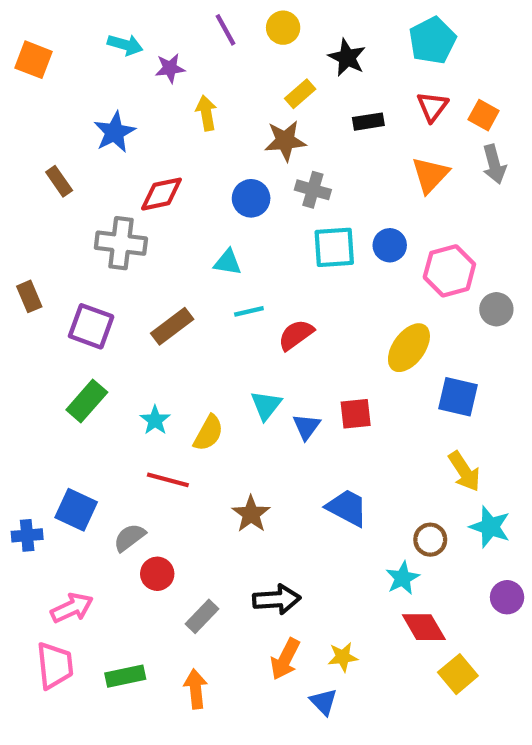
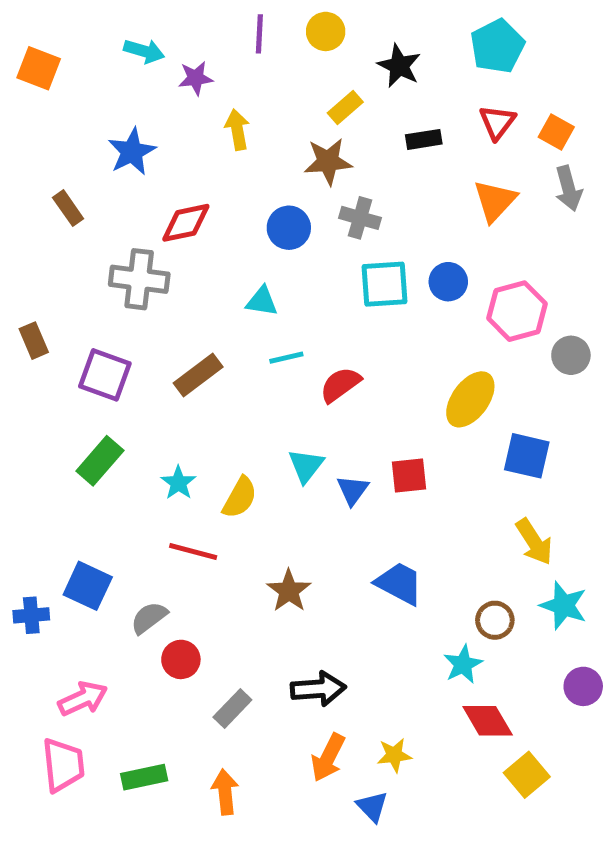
purple line: (225, 30) -> (259, 34), turned 32

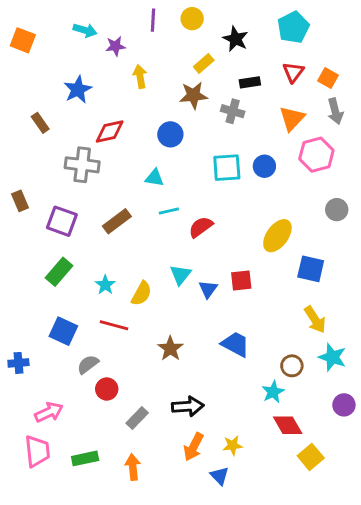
gray cross: (360, 218) -> (233, 111), moved
pink hexagon: (517, 311) -> (316, 155), moved
blue square: (88, 586) -> (63, 331), moved

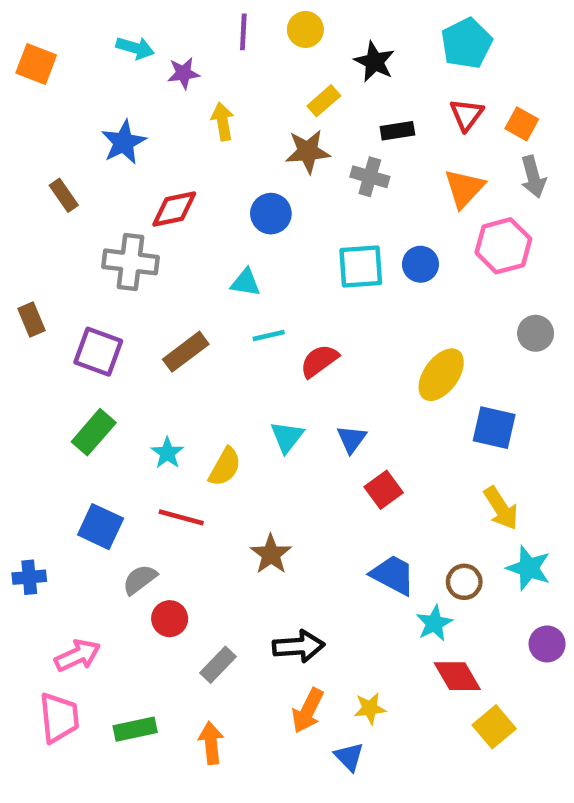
red square: (241, 280) -> (384, 490), moved, turned -30
blue triangle: (208, 289) -> (351, 439), moved
blue trapezoid: (235, 344) -> (393, 575), moved

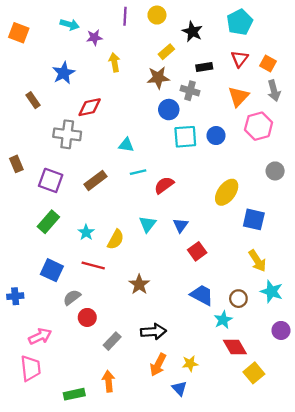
blue circle: (271, 214) -> (169, 110), moved
green rectangle: (135, 729) -> (74, 394), moved

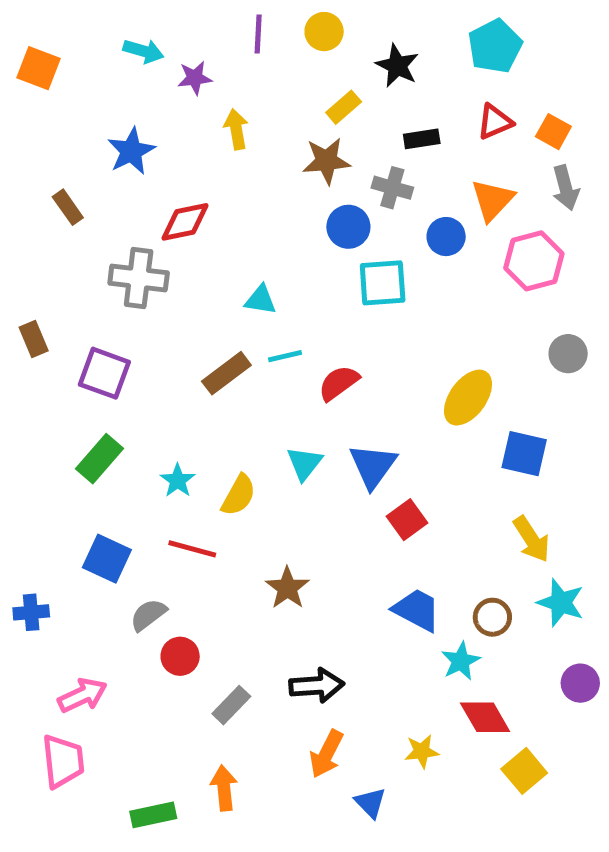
red triangle: (240, 59) -> (495, 122), turned 30
blue circle: (216, 136) -> (446, 237), moved
brown rectangle: (96, 180) -> (226, 373), moved
blue triangle: (181, 225) -> (373, 466), size x1.5
yellow star: (190, 364) -> (422, 751), moved

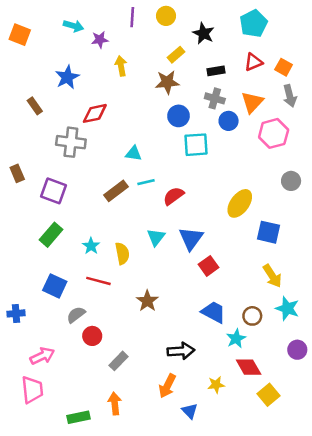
gray cross: (392, 188) -> (215, 98), moved
yellow semicircle: (239, 495) -> (122, 253), turned -40
black arrow: (317, 686) -> (181, 351), moved

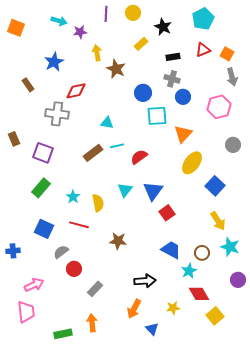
brown star: (167, 82) -> (116, 69), moved, turned 30
orange triangle: (252, 102) -> (183, 134), moved
blue square: (269, 232) -> (215, 186), turned 30
brown star: (147, 301) -> (118, 241), turned -30

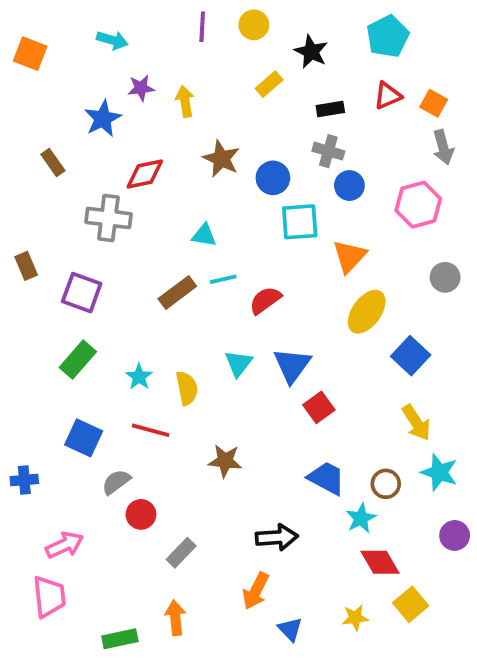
purple star: (80, 32) -> (141, 88), moved
brown star: (116, 69) -> (221, 159), moved
yellow star: (173, 308) -> (355, 618), moved

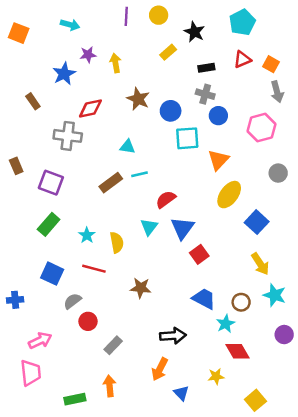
red semicircle: (265, 300) -> (166, 199), moved
yellow square: (411, 604) -> (255, 400), moved
yellow star: (355, 618) -> (216, 376), moved

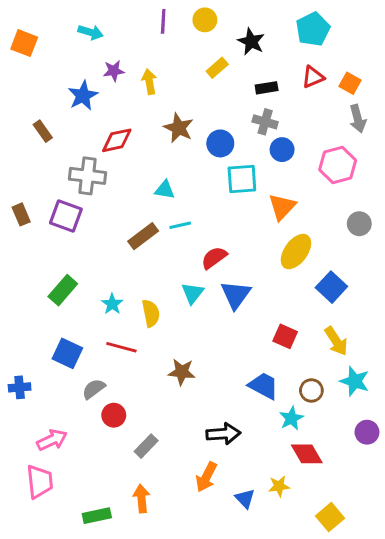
purple square: (51, 183) -> (66, 216), moved
red square: (199, 254) -> (285, 336), moved, turned -30
blue triangle: (181, 393) -> (245, 499), moved

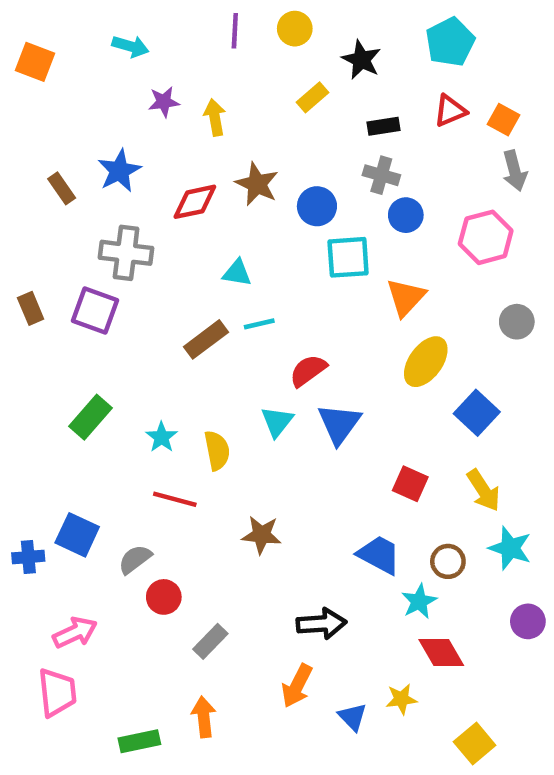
blue star: (83, 96) -> (119, 171), moved
red diamond: (117, 140) -> (195, 202), moved
blue square: (67, 353) -> (77, 535), moved

